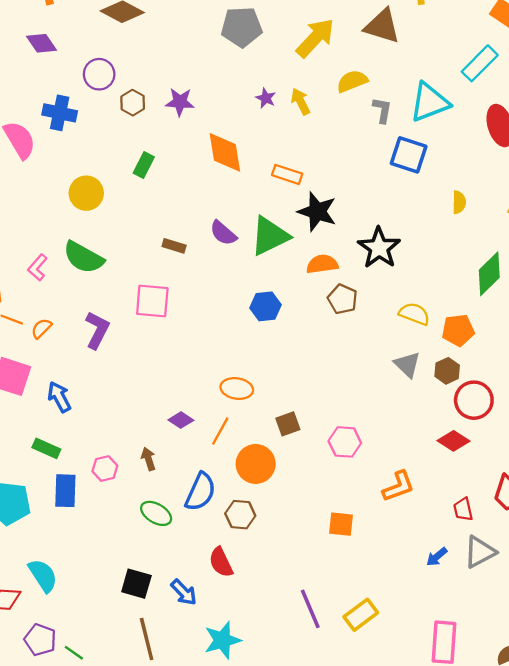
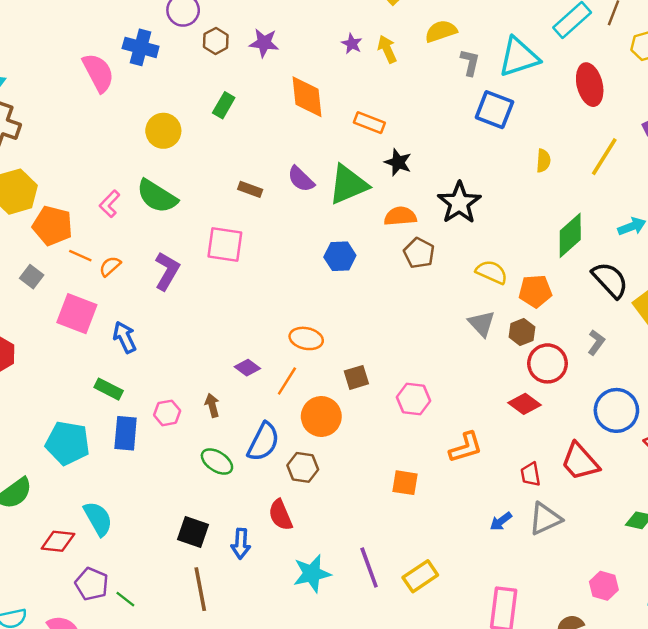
black star: (317, 212) -> (398, 162), size x0.7
blue arrow: (184, 592) -> (241, 544), turned 44
cyan star: (222, 640) -> (312, 574), moved

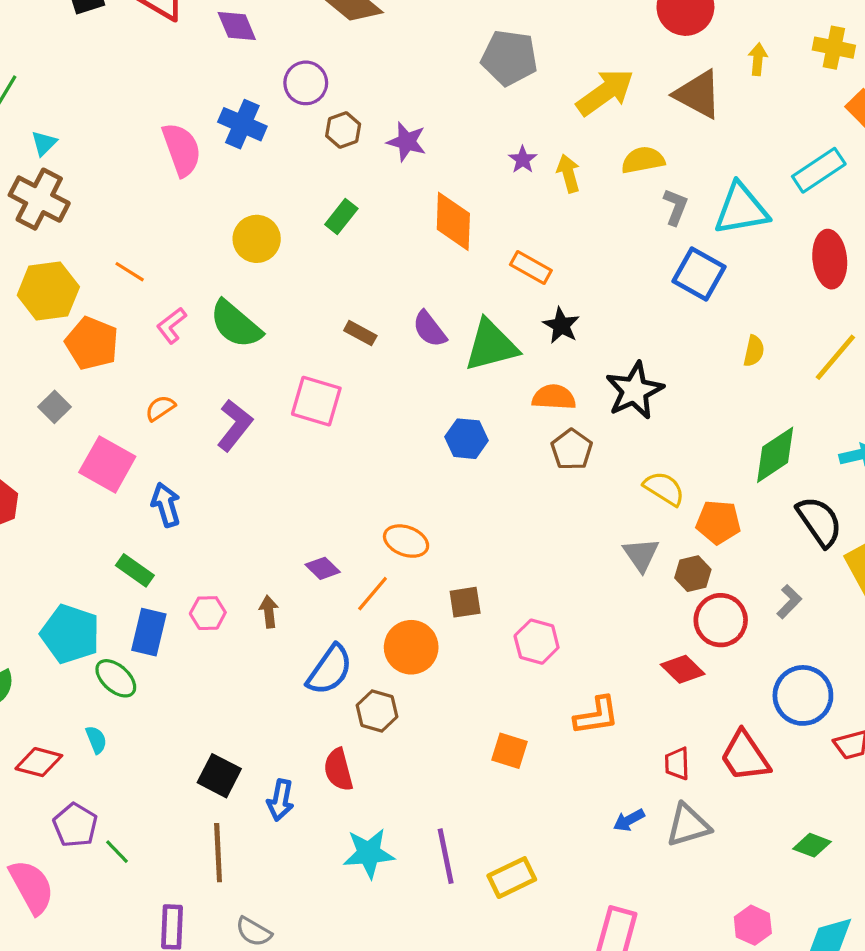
orange line: (80, 256) -> (130, 272), moved
green ellipse: (217, 461) -> (116, 678), moved
cyan semicircle: (98, 519) -> (96, 740), size x0.6

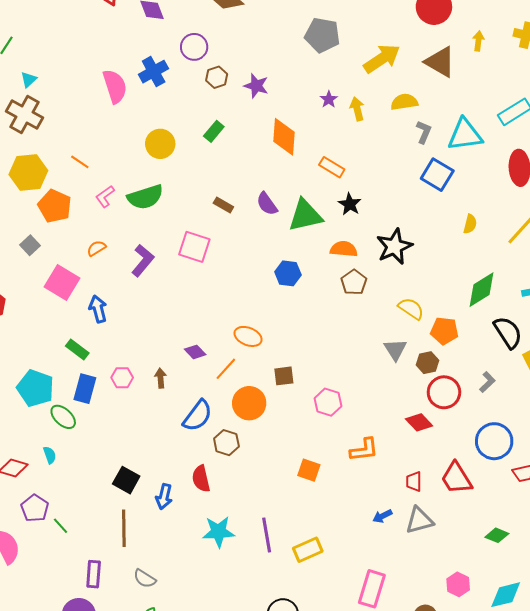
blue cross: (242, 124) -> (154, 72), turned 36
green semicircle: (236, 324) -> (145, 197), turned -60

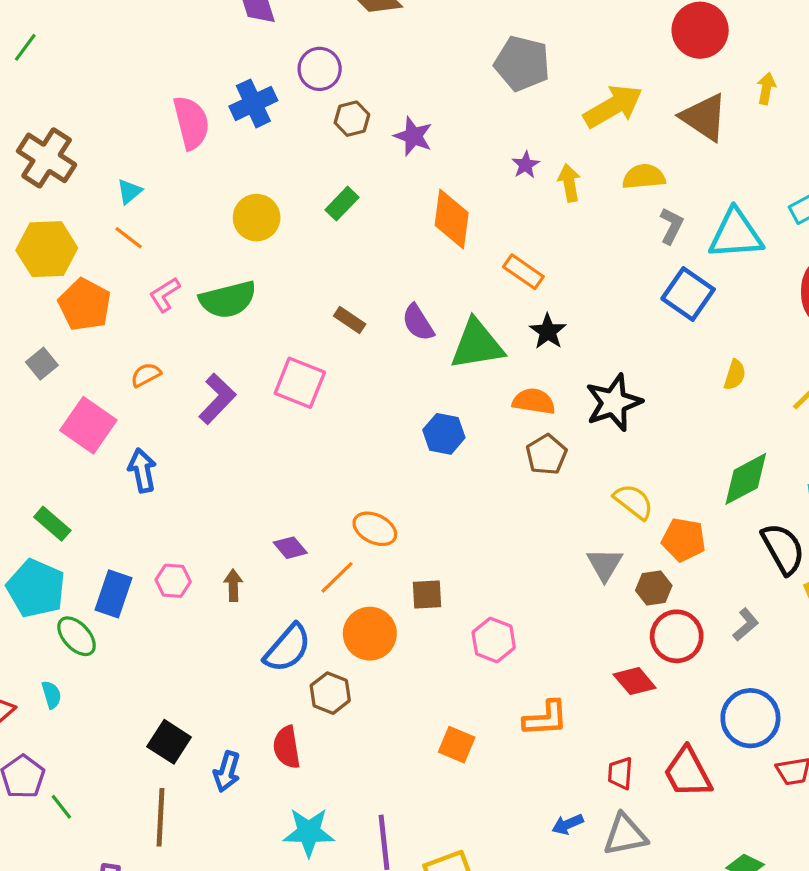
cyan triangle: (29, 80) -> (129, 191), moved
green rectangle: (77, 349) -> (52, 524), moved

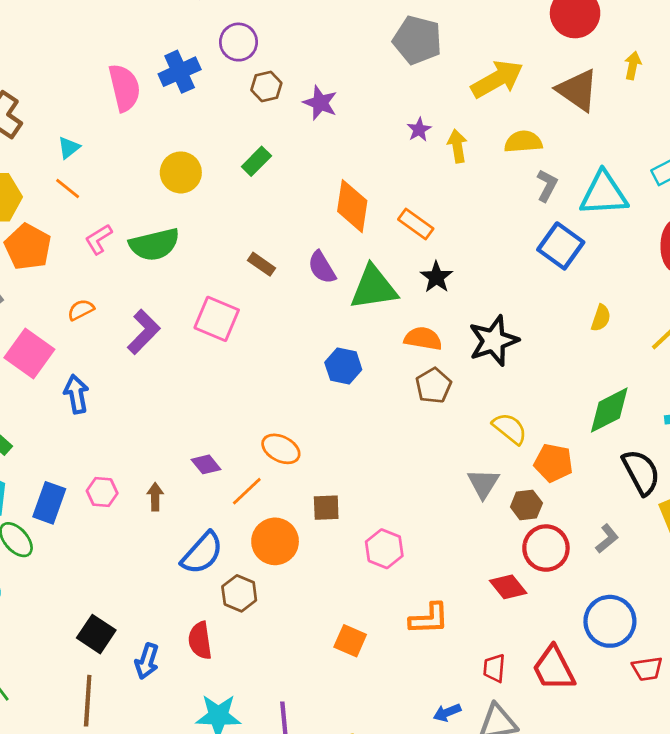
orange diamond: (452, 219) -> (352, 206), moved

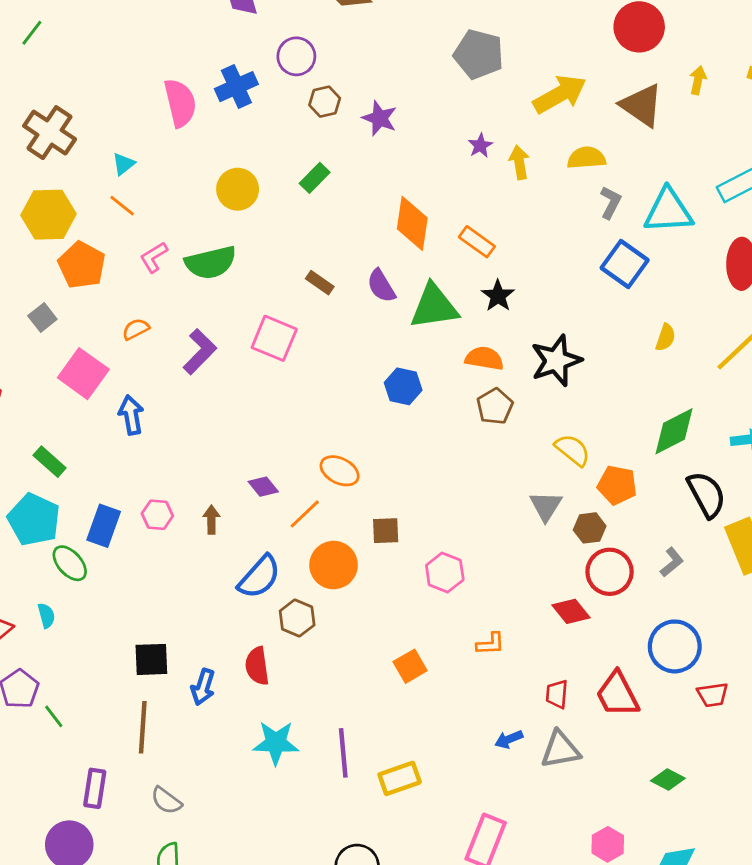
orange L-shape: (429, 619) -> (490, 644), size x0.7
black square: (96, 634) -> (151, 659), turned -36
orange square: (350, 641) -> (410, 666), turned 36

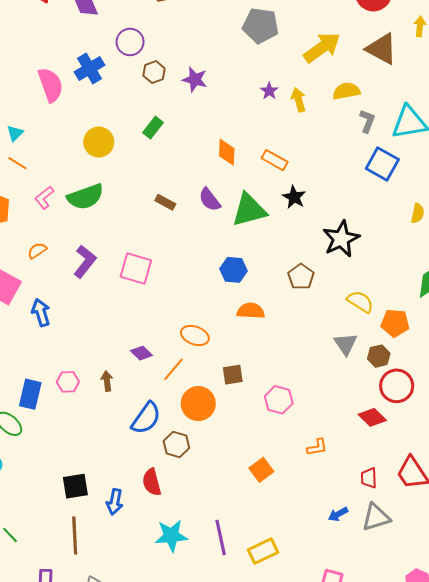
orange diamond: (412, 223) -> (227, 152), size x0.7
pink square: (274, 338) -> (136, 268), moved
orange semicircle: (484, 358) -> (251, 311), moved

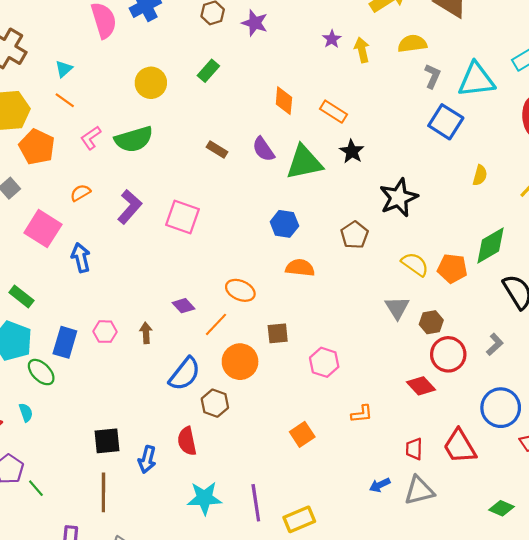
orange pentagon: (395, 323) -> (452, 268), moved

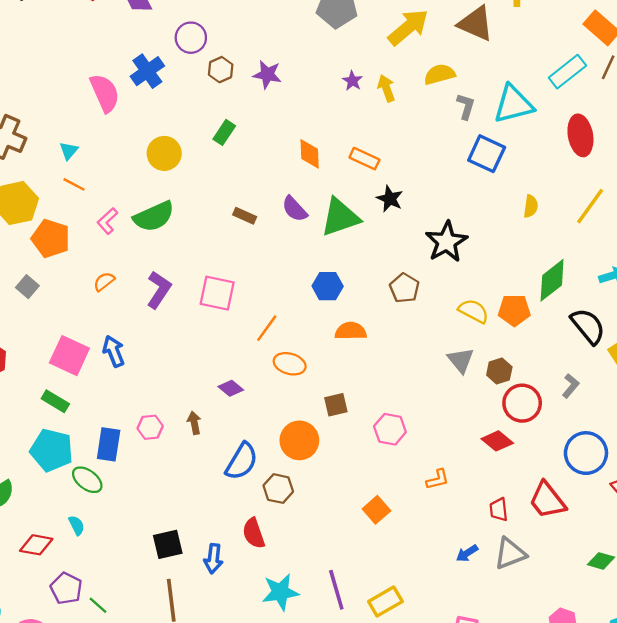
pink square: (43, 229) -> (69, 356), moved
orange line: (216, 324) -> (267, 328), moved

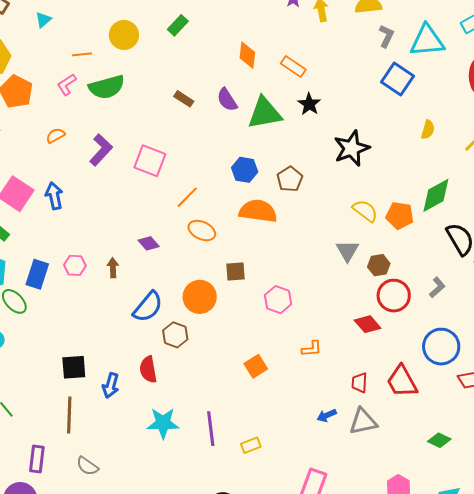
orange line: (74, 184) -> (82, 54), moved, turned -42
brown pentagon: (404, 288) -> (290, 179), moved
orange semicircle: (351, 331) -> (258, 211), size x1.4
yellow rectangle: (385, 602) -> (251, 445), size x0.7

